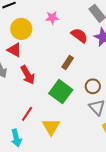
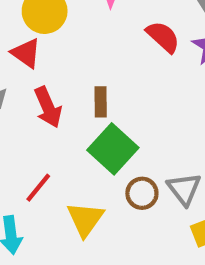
brown rectangle: (68, 63) -> (101, 102), moved, turned -40
brown circle: (93, 86) -> (142, 193), moved

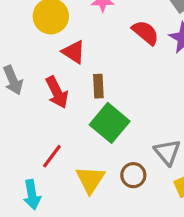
red triangle: (26, 53) -> (74, 52), moved
brown circle: (142, 193) -> (133, 175), moved

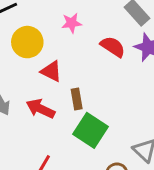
red arrow: (57, 92) -> (41, 109), turned 148

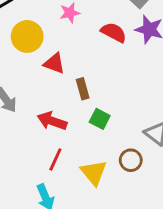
red arrow: (41, 109) -> (52, 121), moved
green square: (90, 130) -> (100, 119), size x0.6

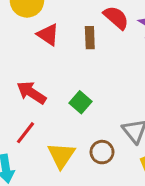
brown rectangle: (83, 89) -> (90, 38), moved

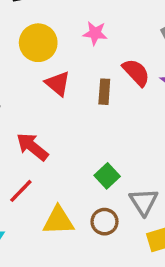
green square: (81, 102) -> (107, 176), moved
yellow triangle: (61, 155) -> (58, 221), turned 48

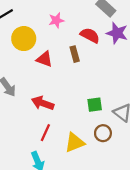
green square: (107, 176) -> (95, 105), turned -35

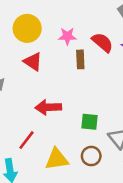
pink star: (56, 20) -> (67, 36), moved
red triangle: (44, 59) -> (33, 62), moved
red arrow: (43, 103) -> (48, 107), moved, turned -35

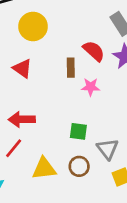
yellow circle: (27, 28) -> (33, 26), moved
pink star: (67, 36) -> (91, 87), moved
red arrow: (48, 107) -> (22, 119), moved

